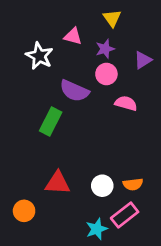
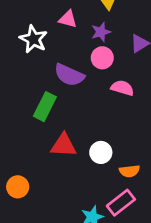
red triangle: (58, 183) -> (64, 145), moved
white circle: (102, 186) -> (101, 152), moved
orange circle: (24, 211) -> (18, 187), moved

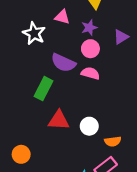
pink semicircle: (122, 88) -> (90, 73), moved

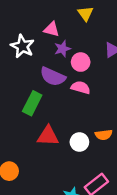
purple star: (89, 28) -> (62, 49), moved
orange semicircle: (113, 141) -> (104, 135), moved

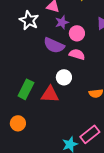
green rectangle: (32, 103) -> (26, 89), moved
white circle: (79, 142) -> (64, 77), moved

